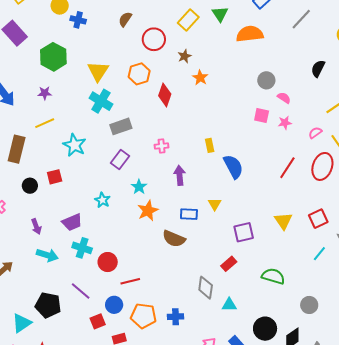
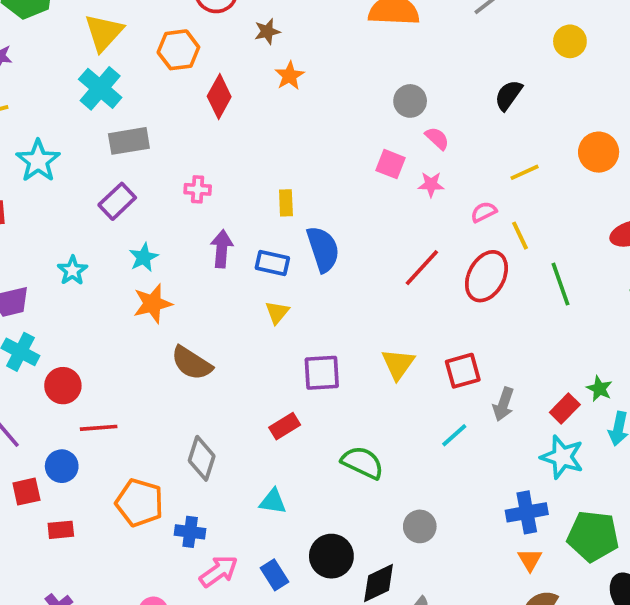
blue rectangle: (189, 214) -> (272, 263), moved
gray diamond: (206, 288) -> (202, 458), moved
orange pentagon: (143, 316) -> (139, 503), moved
blue cross: (176, 317) -> (190, 532), moved

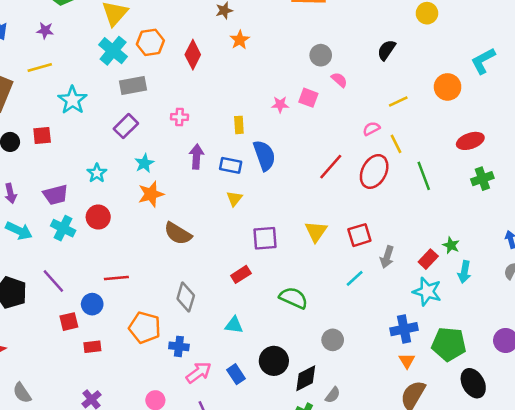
orange hexagon: (178, 50) -> (150, 42), moved
pink star: (431, 184) -> (280, 105), moved
red circle: (63, 386) -> (98, 217), moved

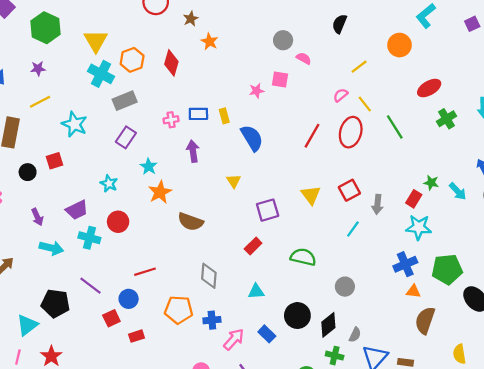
blue rectangle: (231, 165) -> (198, 114), moved
cyan arrow: (464, 272) -> (458, 191), moved, turned -42
orange triangle: (407, 361) -> (413, 291), turned -40

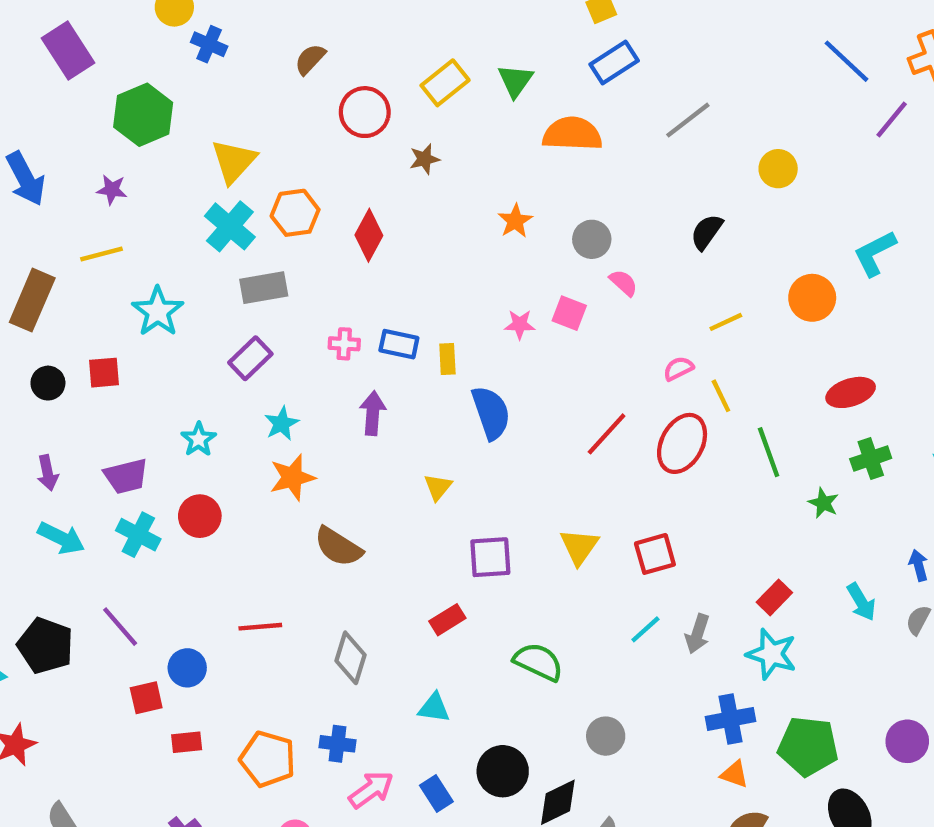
orange star: (210, 41) -> (515, 221), moved
green star: (431, 183) -> (823, 503), moved
gray arrow: (377, 204) -> (697, 634), moved
red line: (145, 272) -> (260, 627), moved
orange pentagon: (179, 310) -> (268, 759), moved

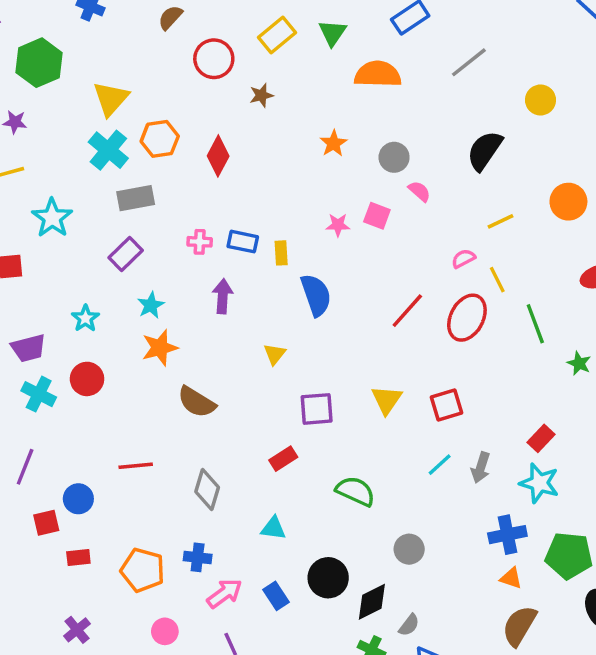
black semicircle: (707, 232) -> (485, 150), size x1.4
purple line: (120, 627) -> (25, 467), turned 63

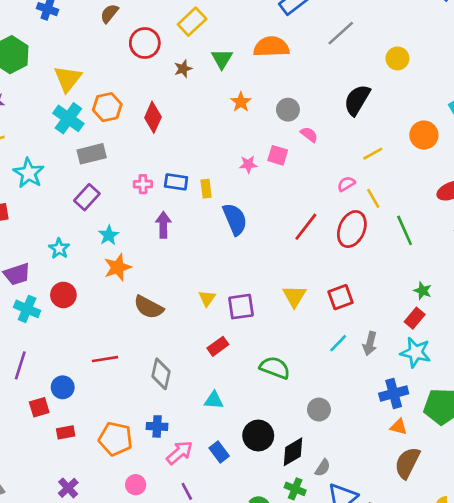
green triangle: (332, 33) -> (222, 59), moved
yellow triangle: (275, 354) -> (207, 298), moved
green star: (579, 363) -> (423, 291), moved

